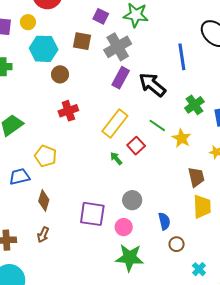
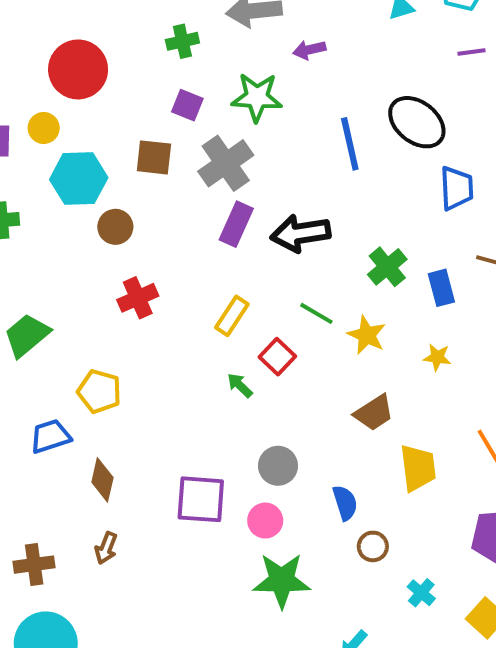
blue line: (182, 57) -> (350, 144), moved
black arrow: (152, 85) -> (301, 233), turned -44
yellow rectangle: (115, 123) -> (232, 316), size x0.7
brown trapezoid: (196, 177) -> (374, 413), moved, turned 75

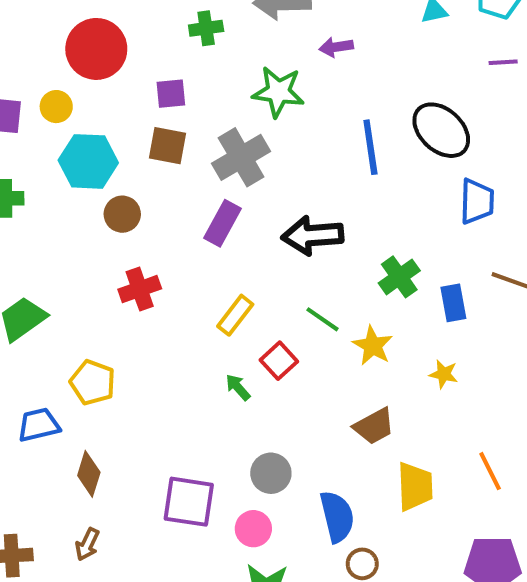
purple square: (187, 105) -> (171, 94), moved, turned -32
purple rectangle: (236, 224) -> (222, 223), moved
blue semicircle: (345, 503) -> (337, 517), size x1.4

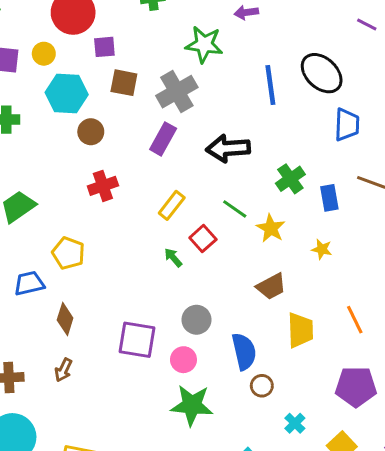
purple line: (503, 62) -> (367, 24), turned 30
purple square: (171, 94) -> (104, 47), moved

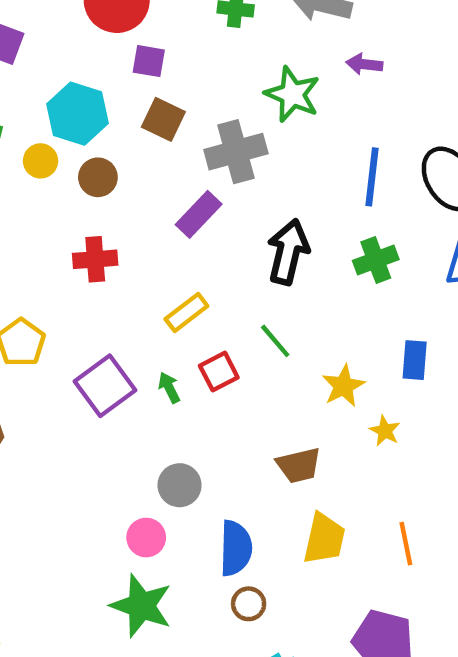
yellow circle: (44, 54) -> (41, 161), moved
black arrow: (228, 148) -> (288, 252), turned 93
green cross: (290, 179) -> (376, 260), moved
yellow star: (271, 228) -> (343, 386), moved
purple square: (137, 340) -> (105, 386), moved, turned 30

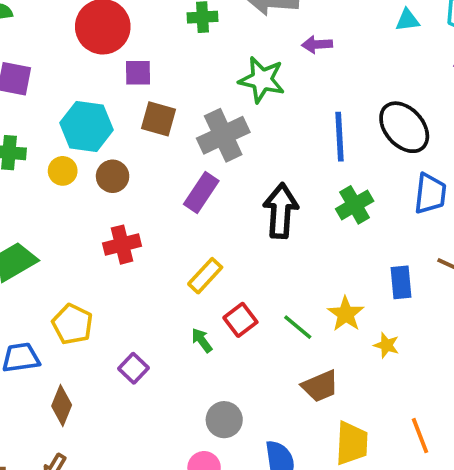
green line: (275, 341) -> (298, 327), moved
purple square: (105, 386) -> (134, 368), moved, size x0.6

